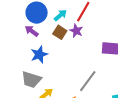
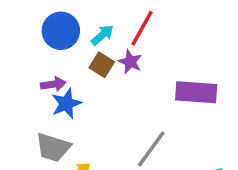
purple arrow: (32, 31) -> (53, 84), moved, turned 136

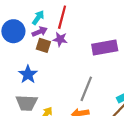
cyan arrow: (102, 35) -> (38, 18), moved
purple arrow: (53, 84) -> (40, 32), moved

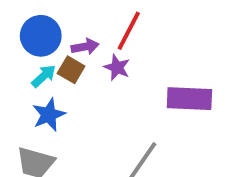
cyan arrow: (38, 18) -> (44, 76), moved
brown square: (43, 45) -> (71, 70), moved

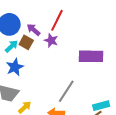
purple arrow: (85, 47) -> (34, 30), turned -128

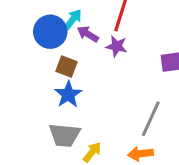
brown square: (26, 42) -> (66, 67), moved
cyan arrow: (11, 46) -> (73, 19), moved

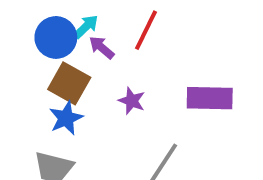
purple star: (117, 46) -> (132, 101), moved
brown square: (66, 67) -> (69, 83), size x1.5

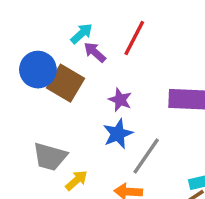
blue circle: (56, 37) -> (38, 70), moved
blue star: (66, 118) -> (118, 134), moved

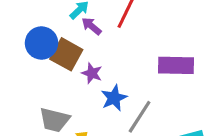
purple star: (120, 100) -> (92, 73), moved

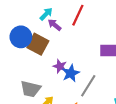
purple star: (92, 73) -> (60, 66), moved

